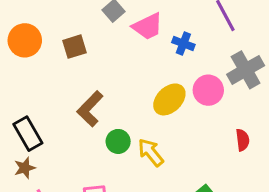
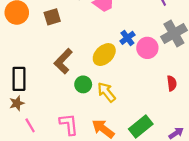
blue cross: (183, 43) -> (127, 38), moved, turned 32
yellow ellipse: (169, 99) -> (104, 55), moved
black rectangle: (28, 134) -> (19, 79), turned 30

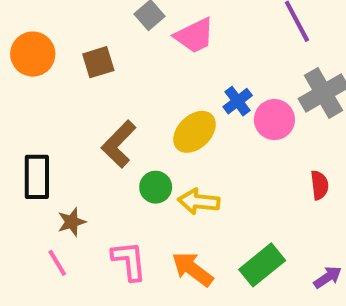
yellow arrow: (106, 92) -> (199, 201), turned -45
brown star: (17, 103) -> (72, 222), moved

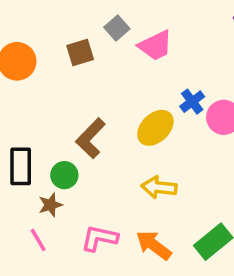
brown square: (98, 62) -> (80, 53), moved
green circle: (156, 187) -> (64, 175), moved
pink L-shape: (129, 261) -> (99, 238), turned -72

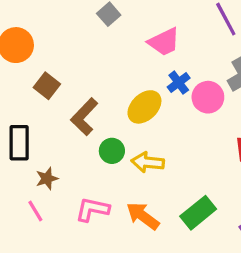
pink trapezoid: (155, 46) -> (164, 42), moved
brown square: (80, 53) -> (47, 86), moved, turned -35
green circle: (64, 175) -> (112, 151), moved

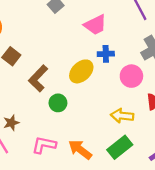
blue cross: (179, 83) -> (106, 54), turned 35
pink circle: (208, 97) -> (131, 76), moved
yellow arrow: (148, 162) -> (122, 116), moved

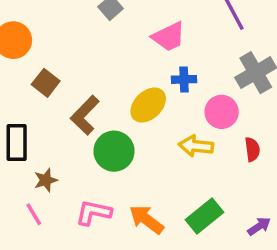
green circle: (58, 103) -> (114, 151), size x1.5
yellow arrow: (122, 116) -> (196, 146), moved

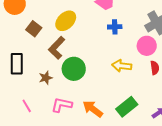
yellow ellipse: (148, 105) -> (66, 21), moved
pink circle: (222, 112) -> (147, 46), moved
brown star: (46, 180) -> (46, 78), moved

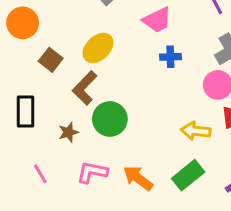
yellow arrow: (122, 66) -> (196, 131), moved

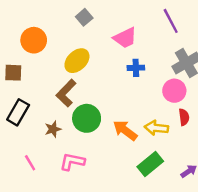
orange circle: (23, 23) -> (34, 40), moved
brown square: (51, 60) -> (13, 73), moved, turned -36
black rectangle: (26, 112) -> (18, 112), turned 30
orange arrow: (138, 178) -> (125, 130), moved

